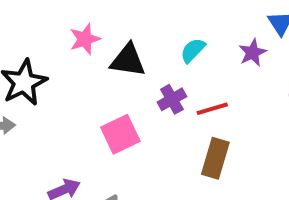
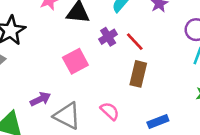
red line: (212, 109) -> (135, 42), turned 66

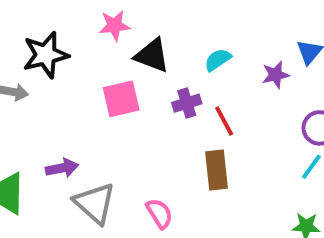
pink square: (75, 61) -> (121, 99), moved
brown rectangle: (138, 74) -> (217, 170), turned -35

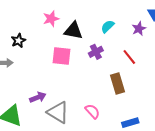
black star: (46, 55) -> (18, 41), size x0.6
pink square: (121, 99) -> (62, 56), turned 30
red line: (224, 121) -> (129, 57), moved

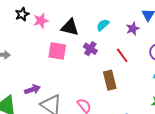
pink star: (51, 19) -> (41, 21), moved
black star: (18, 41) -> (22, 14), moved
purple cross: (96, 52) -> (90, 49), turned -32

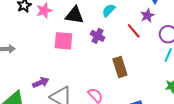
purple star: (133, 29) -> (147, 16), moved
red line: (122, 55) -> (134, 31), moved

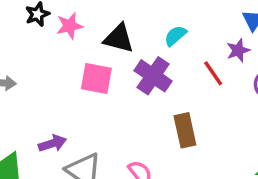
purple cross: (98, 36) -> (153, 76), size x1.5

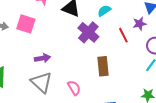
pink square: (96, 78) -> (26, 24), moved
purple arrow: (52, 143) -> (42, 58), moved

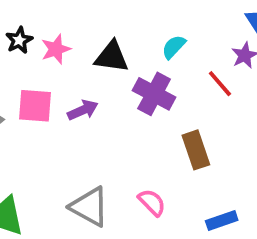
purple arrow: (42, 58) -> (83, 110), moved

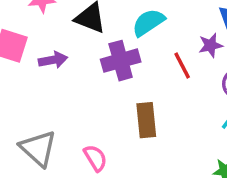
cyan semicircle: (174, 47) -> (148, 22), size x1.4
purple cross: (154, 94) -> (121, 61), turned 33

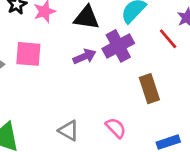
purple arrow: (53, 60) -> (84, 56), moved
gray triangle: (38, 148) -> (69, 131), size x0.7

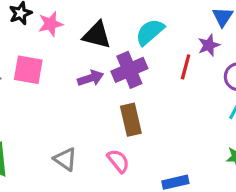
red line: (168, 39) -> (186, 67), turned 50
brown rectangle: (149, 89) -> (131, 120), moved

